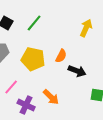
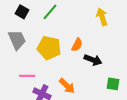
yellow arrow: (86, 28) -> (102, 17), turned -42
pink line: (11, 87) -> (27, 76), turned 49

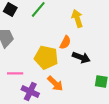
yellow arrow: (102, 17) -> (77, 18), moved
yellow pentagon: (49, 48) -> (46, 57), moved

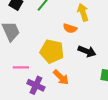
orange semicircle: (65, 42) -> (70, 28), moved, turned 80

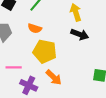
orange semicircle: (70, 28) -> (35, 28), moved
black arrow: (87, 51) -> (80, 34), moved

